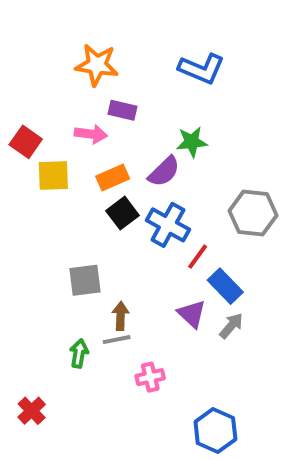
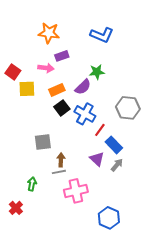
purple rectangle: (123, 110) -> (62, 56), turned -32
green arrow: (79, 353) -> (32, 184), moved
pink cross: (150, 377) -> (76, 191), size x1.6

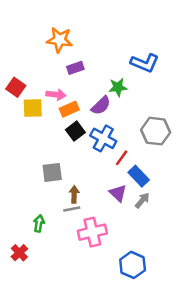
blue L-shape: (102, 35) -> (145, 63), moved
pink arrow: (46, 68) -> (56, 95), moved

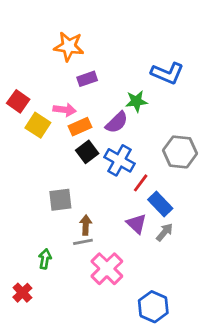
yellow square: (33, 108) -> (38, 125), turned 35
pink cross: (92, 232) -> (107, 269), turned -32

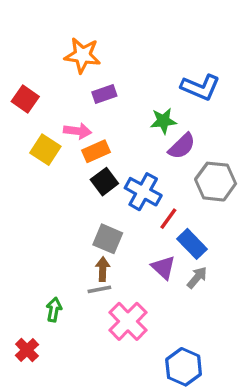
red square: (18, 101) -> (25, 99), moved
purple semicircle: (117, 122) -> (182, 146), moved
gray square: (60, 200) -> (108, 239), moved, turned 30

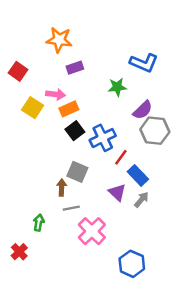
purple semicircle: (182, 146) -> (143, 110), moved
blue cross: (143, 192) -> (103, 138), turned 35
brown arrow: (103, 269) -> (62, 188), moved

